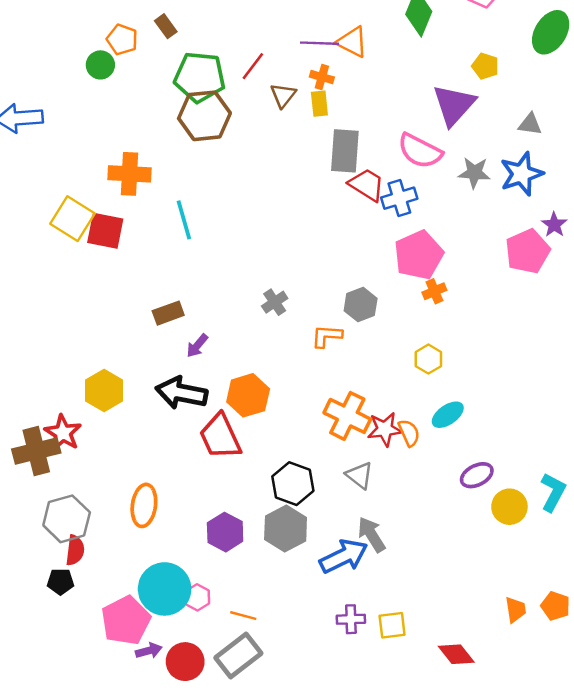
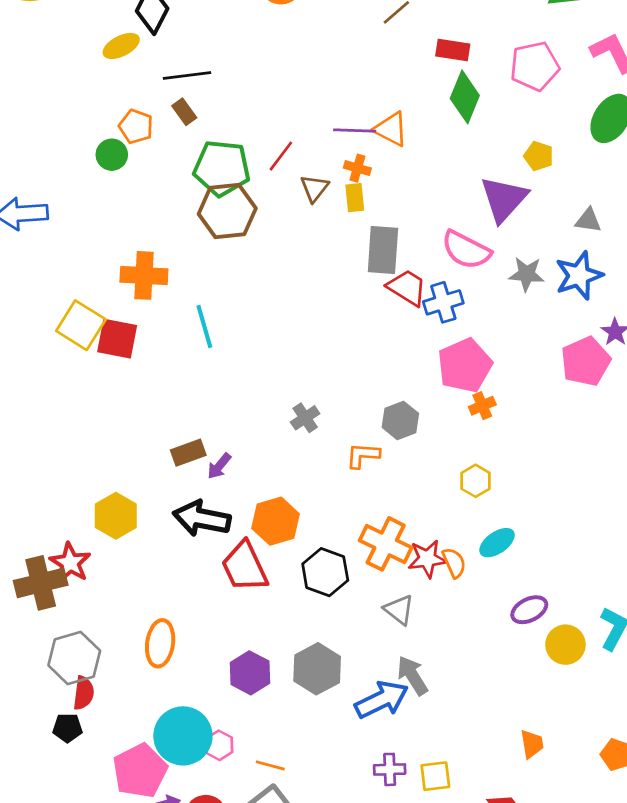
brown rectangle: (168, 313) -> (188, 453), moved
black hexagon: (293, 484) -> (325, 572), moved
orange trapezoid: (516, 610) -> (532, 744), moved

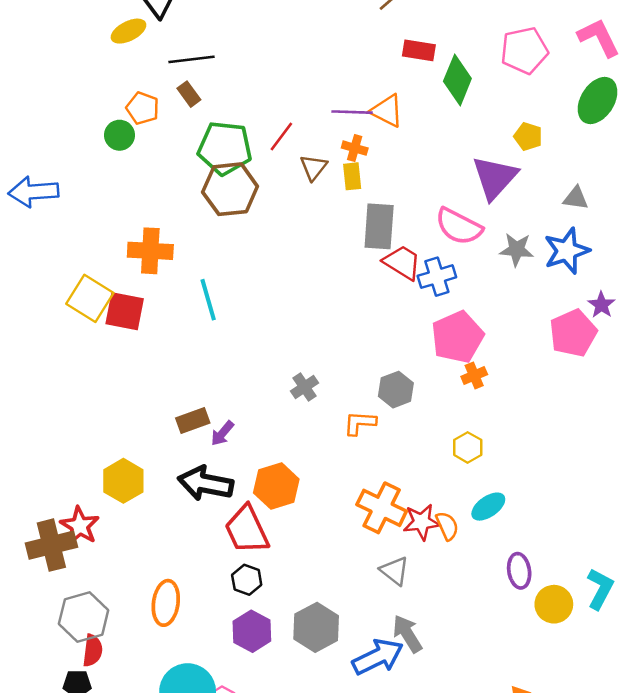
red rectangle: (453, 50) -> (419, 50), moved
black hexagon: (325, 572) -> (247, 580), moved, size x0.7
purple ellipse: (529, 610) -> (519, 571), turned -72

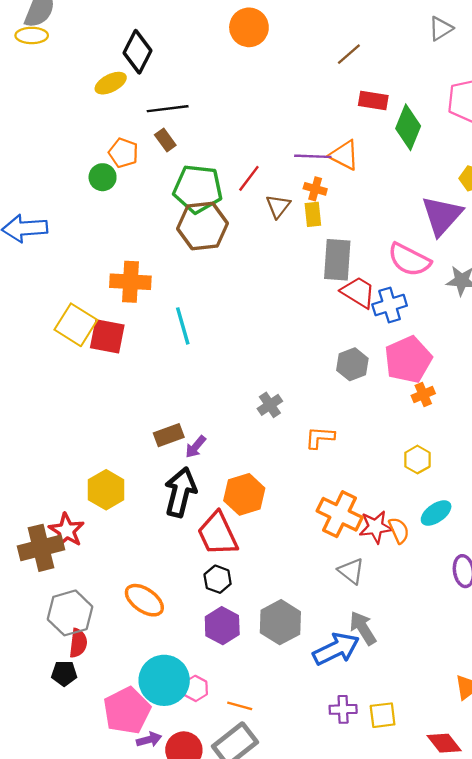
gray hexagon: (396, 390) -> (352, 364), moved
black arrow: (206, 483) -> (180, 492), turned 93
orange ellipse: (166, 603) -> (144, 600), turned -63

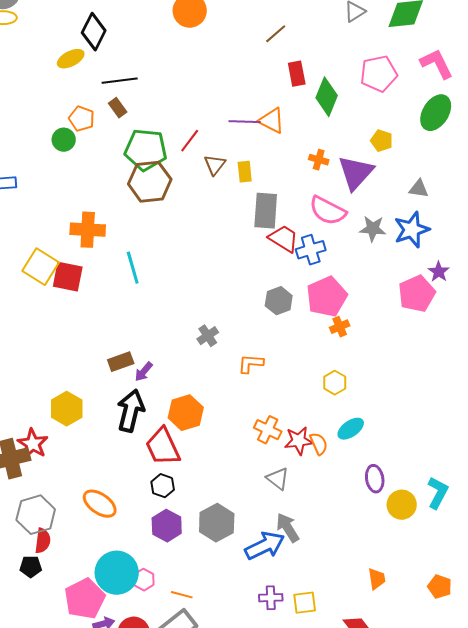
red rectangle: (373, 101) -> (297, 74), turned 70
orange cross: (315, 189) -> (319, 160), moved
orange cross: (340, 514) -> (268, 430), size x0.7

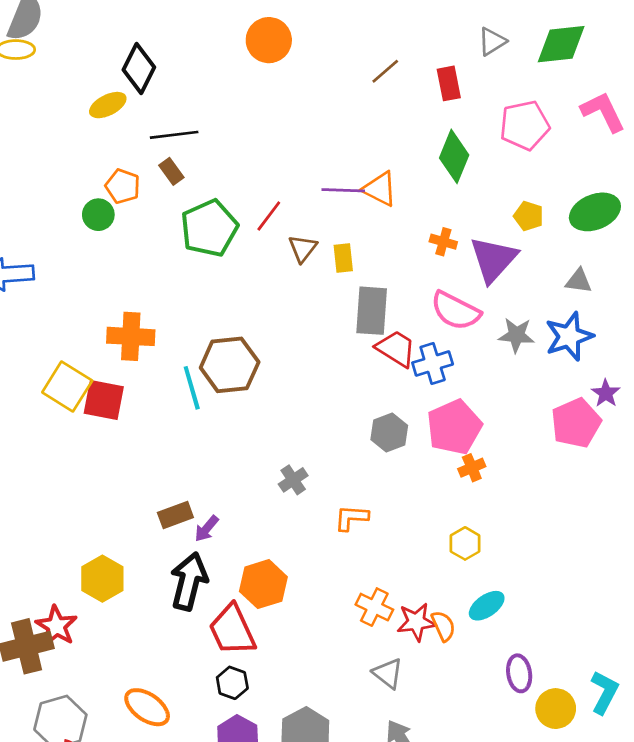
red rectangle: (297, 74) -> (449, 83), moved
green ellipse: (436, 113) -> (595, 212), moved, turned 36
green pentagon: (146, 150) -> (209, 228), turned -30
brown hexagon: (150, 182) -> (230, 365), moved

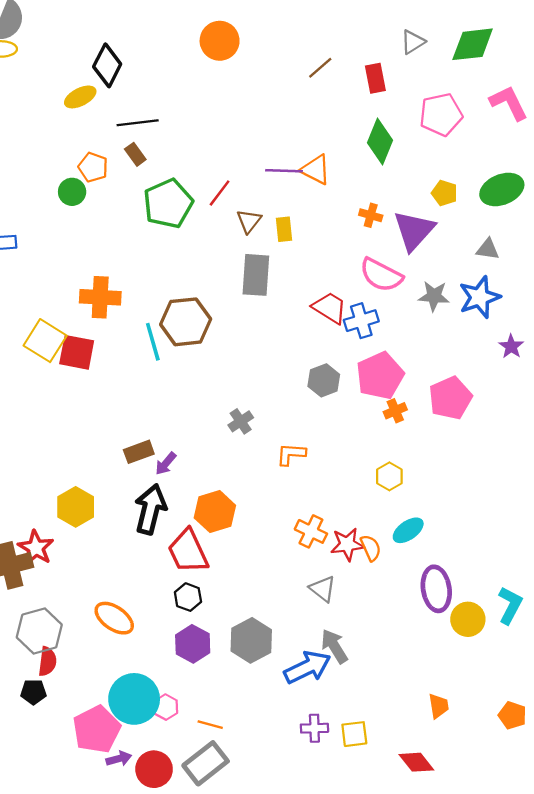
gray rectangle: (372, 311) -> (256, 275), moved
pink pentagon: (576, 423) -> (450, 398), moved
purple ellipse: (519, 673) -> (436, 589), size x1.4

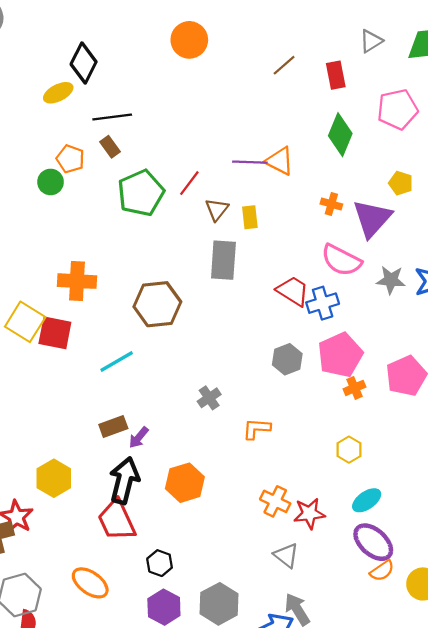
cyan line: (153, 342) -> (117, 362), moved, turned 76
orange semicircle: (371, 548) -> (382, 571), moved, turned 80
red trapezoid: (188, 551) -> (117, 520), moved
purple ellipse: (436, 589) -> (373, 542), moved, turned -39

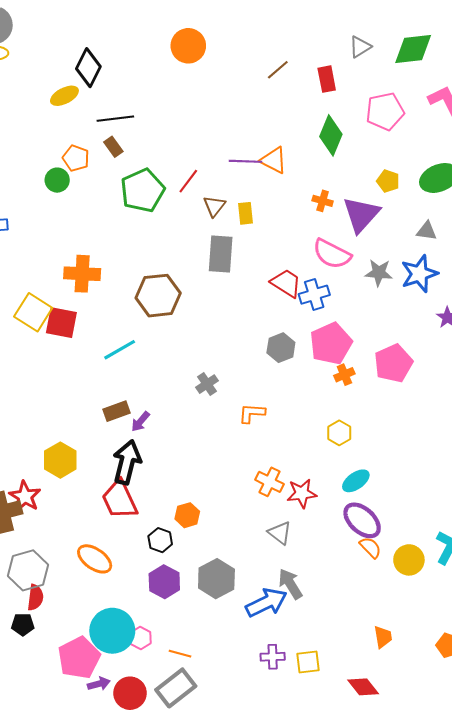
orange hexagon: (185, 483) -> (187, 515), moved, size x0.7
orange semicircle: (382, 571) -> (370, 547), turned -100

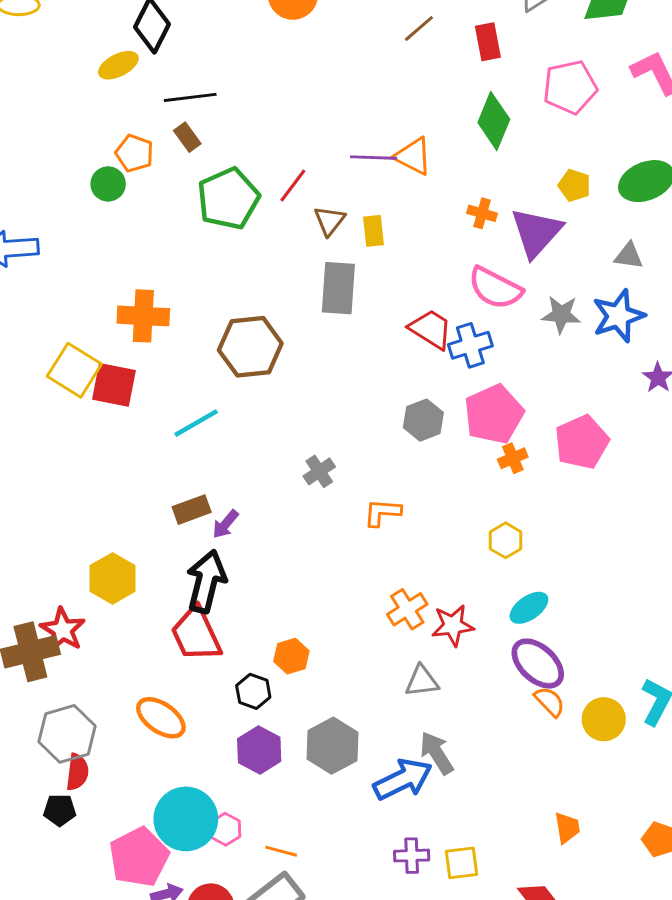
orange cross: (269, 482) -> (407, 609), turned 32
gray triangle: (280, 533) -> (422, 681), turned -45

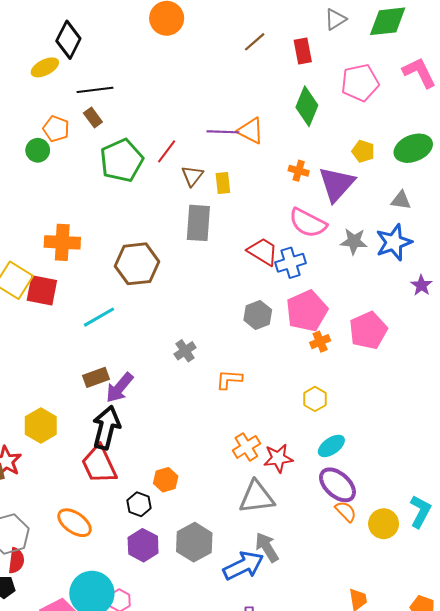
purple arrow: (225, 524) -> (120, 388), size x1.5
gray triangle: (422, 681) -> (257, 497), size x1.5

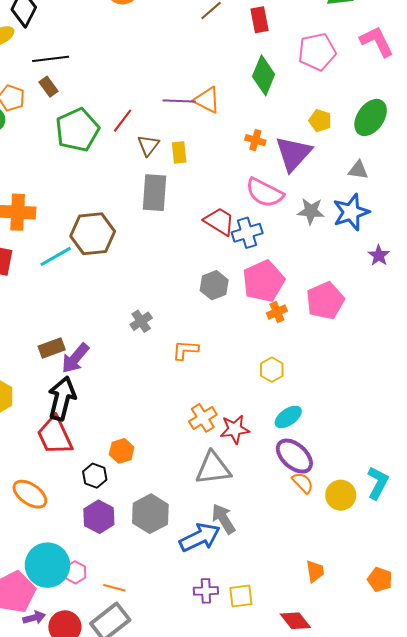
green ellipse: (413, 148) -> (371, 118), turned -33
cyan line: (99, 317) -> (56, 256), moved

